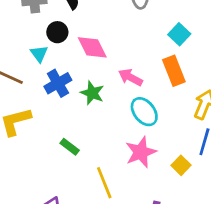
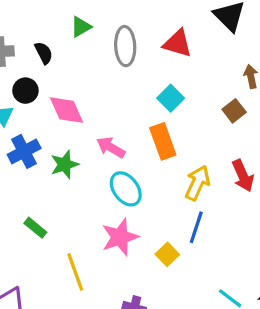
green star: (92, 93) -> (65, 164), turned 30

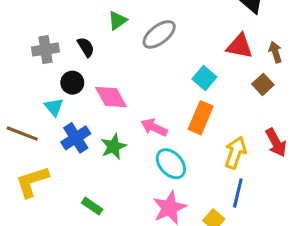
red triangle: (178, 43) -> (240, 46), moved
gray ellipse: (125, 46) -> (159, 34), turned 60
orange rectangle: (163, 141) -> (201, 118), turned 48

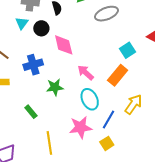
cyan triangle: (54, 107) -> (22, 23), moved
green star: (114, 146) -> (55, 87), moved
blue line: (238, 193) -> (109, 120), moved

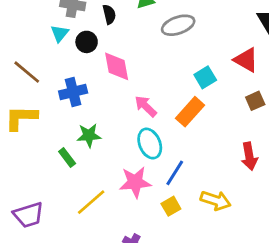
green star: (55, 87) -> (89, 135), moved
yellow arrow: (133, 104) -> (216, 200), moved, turned 70
yellow line: (49, 143) -> (91, 202), turned 55

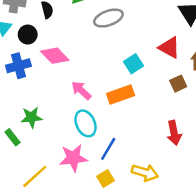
pink diamond: (117, 66) -> (55, 56), turned -32
blue cross: (73, 92) -> (18, 66), moved
orange rectangle: (190, 112) -> (121, 94), turned 30

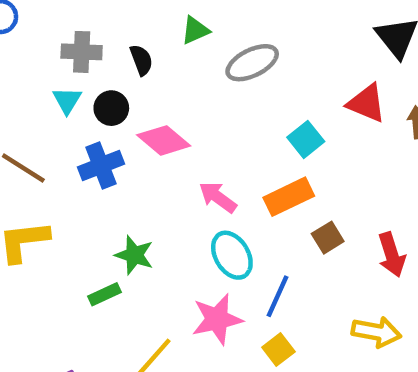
brown square: (178, 84) -> (328, 238), moved
green star: (31, 117) -> (134, 255), turned 30
green rectangle: (13, 137) -> (105, 294), turned -70
yellow arrow: (145, 173) -> (376, 332), moved

